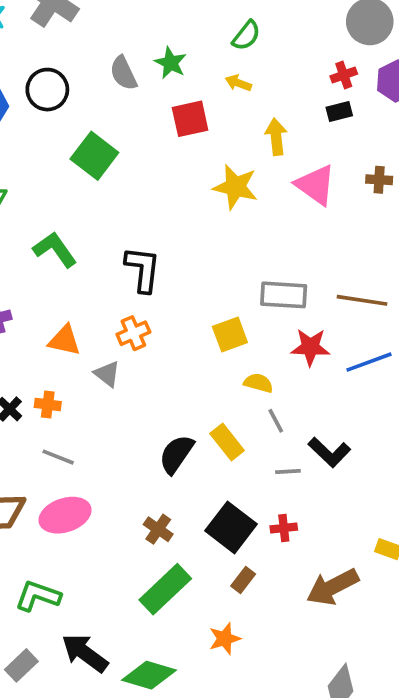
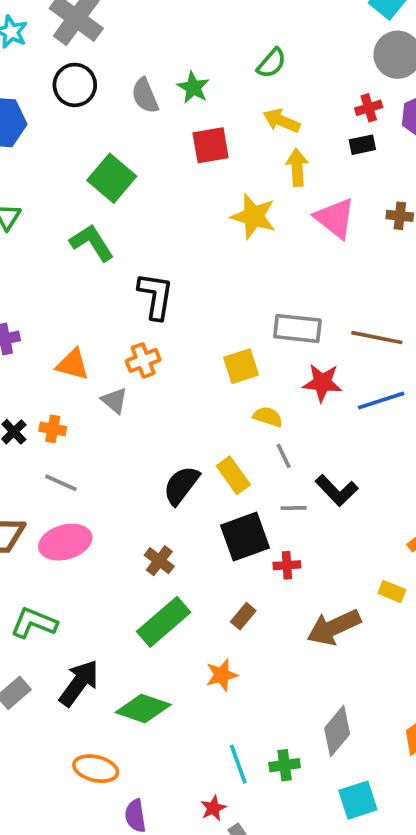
yellow arrow: (238, 83) -> (281, 121), moved, size x1.4
black circle: (47, 90) -> (75, 85), moved
green L-shape: (55, 250) -> (92, 243), moved
black square: (231, 527) -> (245, 537), moved, turned 30
black arrow: (85, 653) -> (79, 683), turned 87

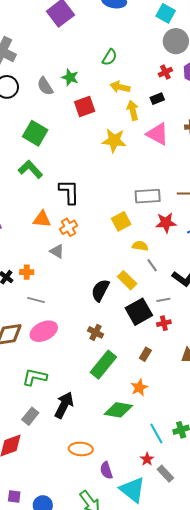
black rectangle: (362, 145) -> (157, 99), moved
orange triangle: (73, 364) -> (42, 219), moved
gray line: (294, 508) -> (163, 300), moved
green diamond: (143, 708) -> (118, 410), moved

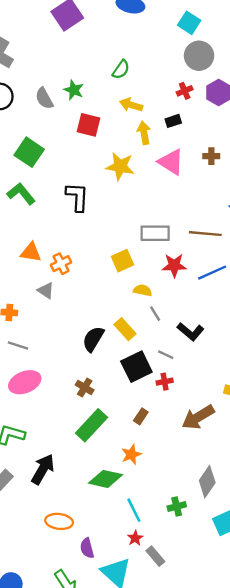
red square: (85, 107) -> (88, 125), turned 30
black L-shape: (69, 192) -> (77, 197), moved
gray line: (163, 300) -> (166, 355), turned 32
cyan line: (156, 433) -> (134, 510), moved

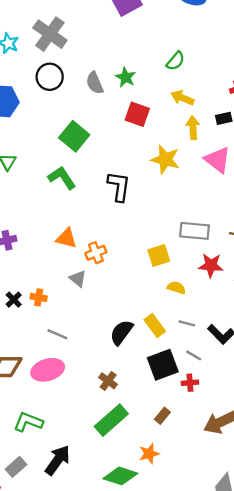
gray line: (155, 314) -> (187, 323), moved, turned -49
gray line: (18, 345) -> (57, 334), moved

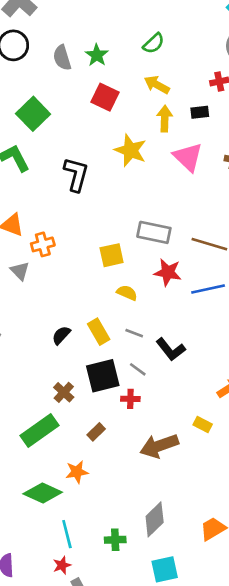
black semicircle: (121, 332) -> (61, 335), size x0.7
brown cross: (108, 381) -> (64, 392), moved

